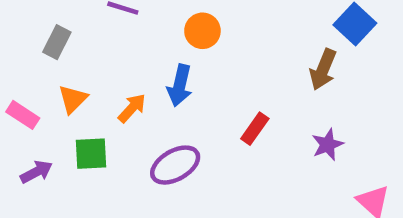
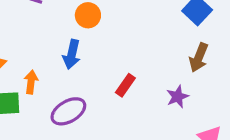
brown arrow: (323, 69) -> (199, 58), moved
orange arrow: (132, 108) -> (31, 82), moved, turned -35

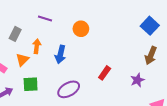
blue arrow: (72, 54) -> (60, 54), moved
orange arrow: (31, 82) -> (37, 46), moved

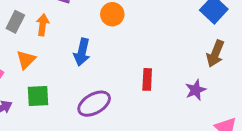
orange arrow: (37, 46) -> (43, 25), moved
red rectangle: (105, 73) -> (147, 79), turned -32

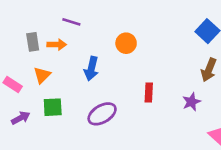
orange circle: (112, 14) -> (126, 43), moved
gray rectangle: (15, 22) -> (33, 42), turned -36
orange arrow: (43, 25) -> (57, 45), turned 84

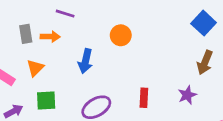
red rectangle: (149, 93) -> (144, 98), moved

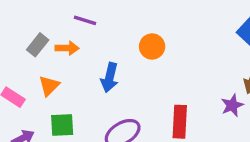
gray rectangle: (26, 34) -> (38, 45), turned 48
purple star: (187, 95) -> (232, 105), moved
red rectangle: (144, 98) -> (180, 122), size x1.4

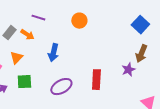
orange circle: (152, 46) -> (79, 21), moved
orange arrow: (67, 48) -> (27, 35), turned 32

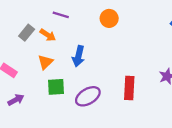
orange triangle: (16, 58) -> (45, 62), moved
green square: (24, 82) -> (56, 87), moved

